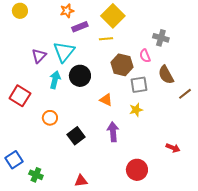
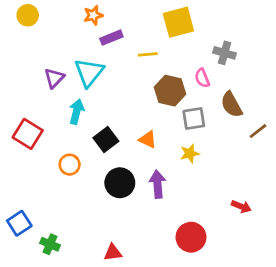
yellow square: (113, 16) -> (178, 22), moved, turned 30
black circle: (80, 76) -> (120, 183), moved
black square: (76, 136) -> (106, 139), moved

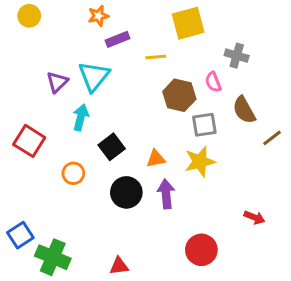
orange triangle: (148, 139) -> (156, 159), moved, turned -36
yellow star: (190, 153) -> (200, 162), size x1.5
green cross: (50, 244) -> (53, 257), size x1.6

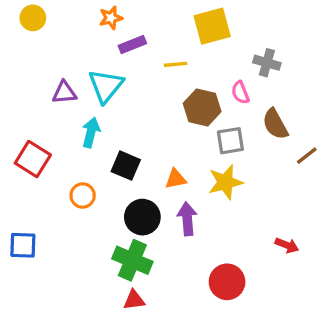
purple triangle: (57, 82) -> (64, 93), turned 40
black square: (112, 147) -> (126, 166), turned -30
blue square: (20, 235) -> (23, 245), moved, turned 35
green cross: (53, 257) -> (132, 260), moved

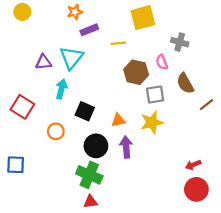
red arrow: (287, 245) -> (193, 165), turned 136
red circle: (227, 282) -> (196, 189), moved

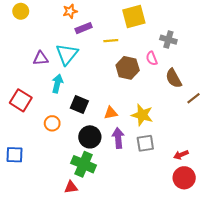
gray square: (155, 95) -> (145, 143), moved
yellow star: (152, 122) -> (142, 115), turned 30
red triangle: (90, 202) -> (71, 187), moved

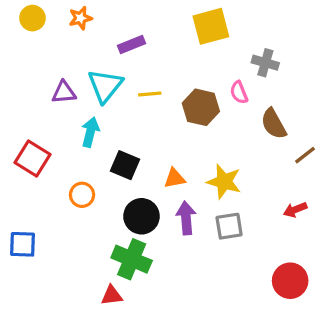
orange star: (70, 11) -> (80, 18), moved
yellow line: (111, 41) -> (150, 94), moved
red arrow: (181, 155) -> (295, 210), moved

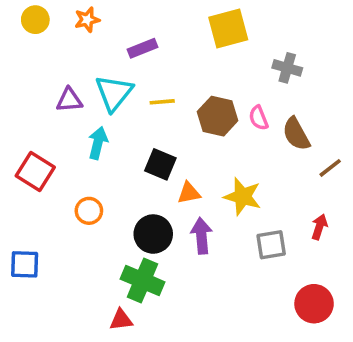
pink semicircle: (239, 92) -> (259, 118), moved
black square: (125, 165) -> (160, 164), moved
red arrow: (295, 210) -> (319, 227), turned 130
gray square: (229, 226) -> (271, 245), moved

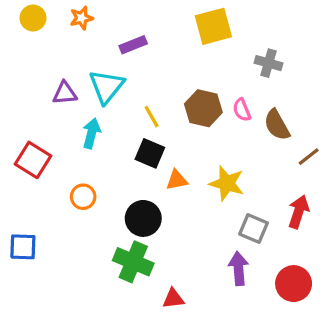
yellow line: (162, 102) -> (152, 117), moved, turned 65
red arrow: (319, 227) -> (299, 212), size x1.4
purple arrow: (201, 236) -> (238, 269), moved
gray square: (271, 245) -> (253, 228), turned 32
red triangle: (121, 320) -> (173, 299), moved

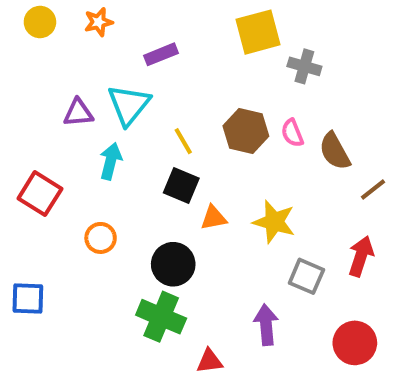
gray cross: (269, 63) -> (304, 66), moved
purple arrow: (238, 269) -> (266, 325), moved

